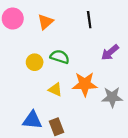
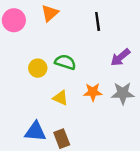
orange triangle: (45, 22) -> (50, 13), moved
orange star: (85, 84) -> (93, 92), size x0.7
gray star: (112, 97) -> (123, 93), moved

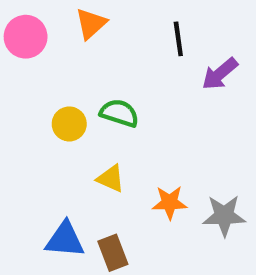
purple arrow: (120, 57) -> (220, 74), moved
orange star: (93, 92) -> (170, 203), moved
gray star: (123, 93) -> (224, 216), moved

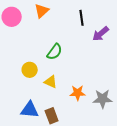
green semicircle: (119, 113) -> (55, 52), turned 108
yellow circle: (69, 124) -> (30, 70), moved

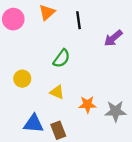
black line: (82, 18) -> (78, 20), moved
yellow circle: (30, 70) -> (22, 79), moved

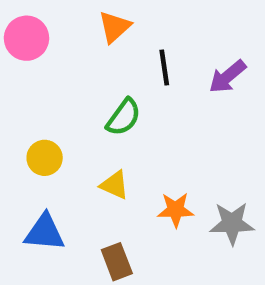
orange triangle: (47, 12) -> (115, 27), moved
black line: (78, 20) -> (164, 68), moved
blue triangle: (33, 124) -> (45, 232), moved

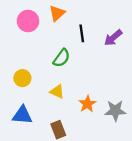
pink circle: (27, 38) -> (28, 21), moved
orange star: (176, 210) -> (87, 104), turned -30

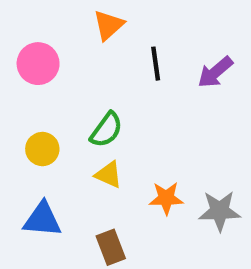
pink circle: (28, 21) -> (38, 64), moved
green semicircle: (62, 58) -> (106, 130), moved
orange star: (87, 104) -> (166, 198), turned 30

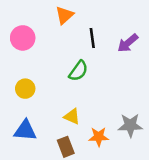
green semicircle: (106, 130) -> (78, 71), moved
yellow triangle: (109, 175) -> (72, 116), moved
orange star: (166, 198) -> (99, 137), moved

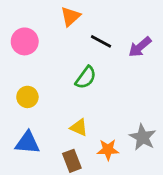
black line: (92, 38) -> (101, 41), turned -54
gray star: (130, 125) -> (143, 137), turned 30

